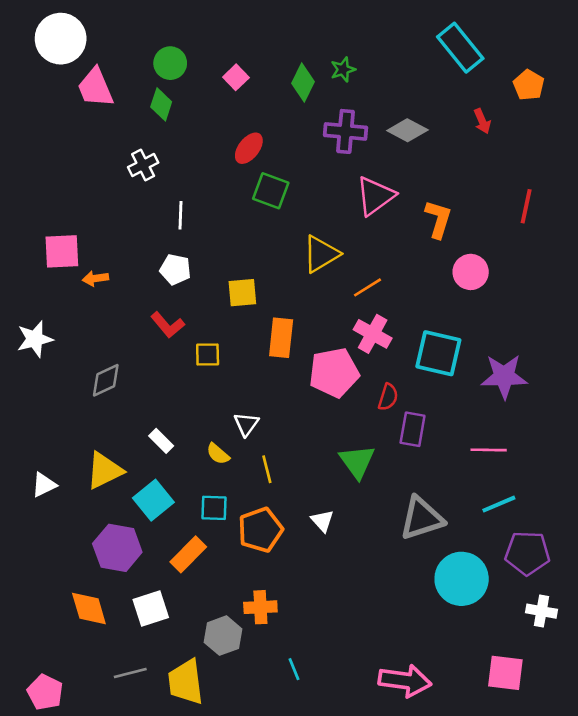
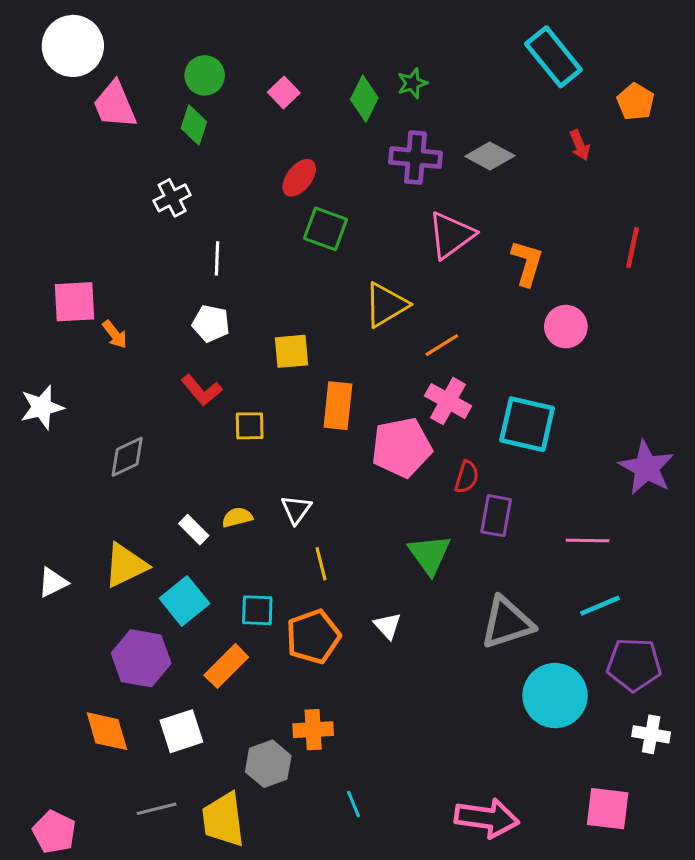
orange arrow: (95, 278) -> (115, 334), turned -120
purple star: (504, 376) -> (646, 468), moved, turned 30
yellow semicircle: (218, 454) -> (237, 517), moved, turned 125

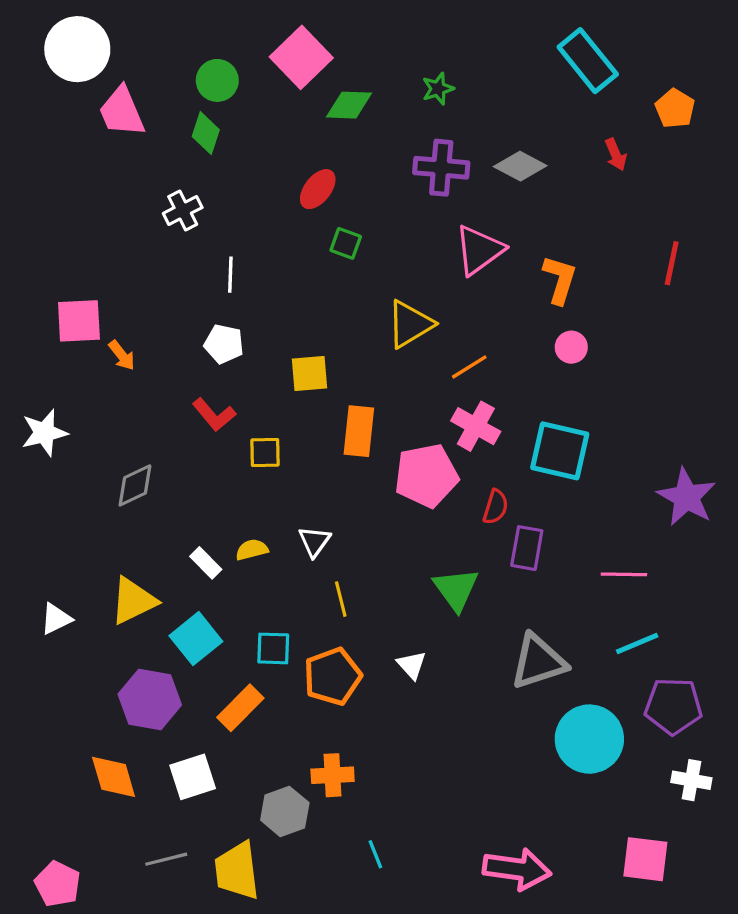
pink square: (284, 92) -> (301, 57), moved, size x1.8
green diamond: (364, 99) -> (349, 105), moved, turned 66
green square: (326, 229) -> (346, 243), size x0.7
pink circle: (566, 327) -> (571, 347), moved, size x0.7

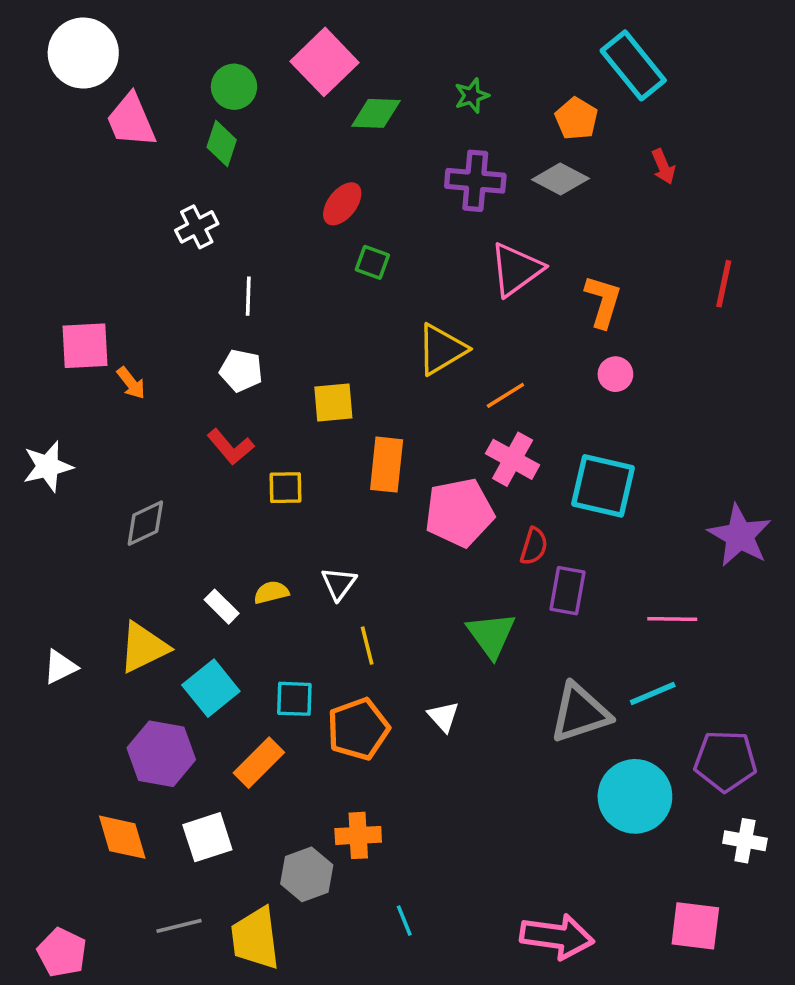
orange pentagon: (675, 108) -> (576, 119), moved
cyan line: (637, 644) -> (653, 693), moved

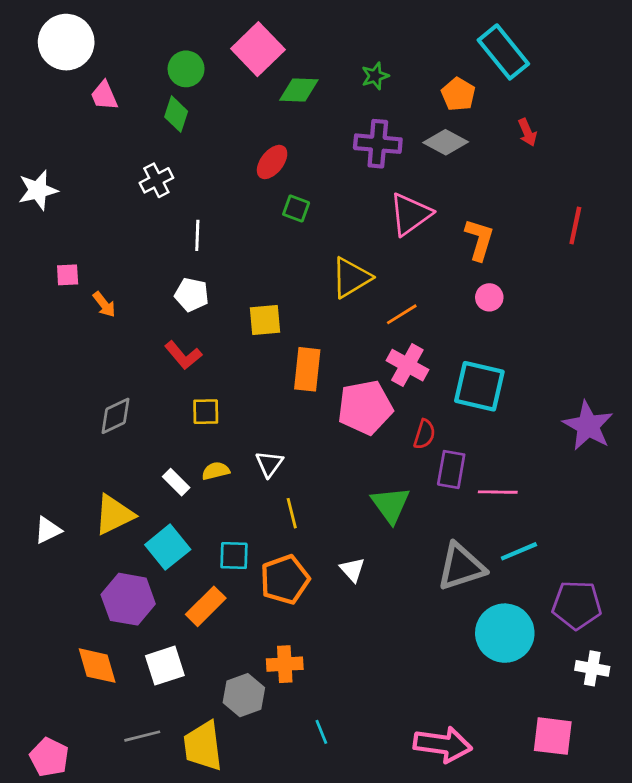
pink trapezoid: (131, 120) -> (104, 96), size x0.7
pink square: (85, 346) -> (68, 275), size x0.6
white star: (48, 466) -> (38, 190), moved
yellow square: (285, 488) -> (206, 412), moved
pink line: (672, 619) -> (498, 492), moved

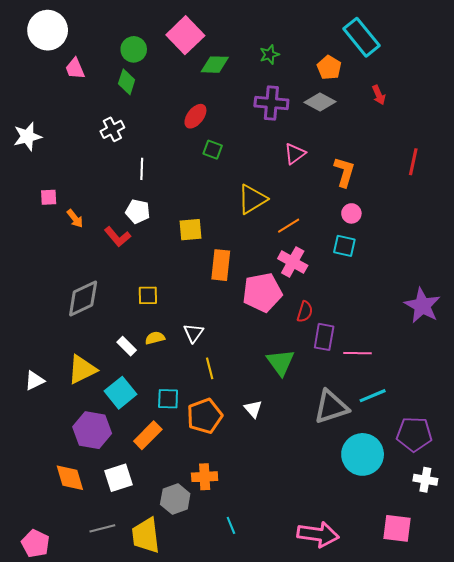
pink triangle: (410, 214) -> (295, 154), size x0.7
red L-shape: (183, 355) -> (117, 237), moved
cyan square: (479, 386) -> (344, 246), moved, size x0.6
gray diamond: (115, 416) -> (83, 298), size x1.4

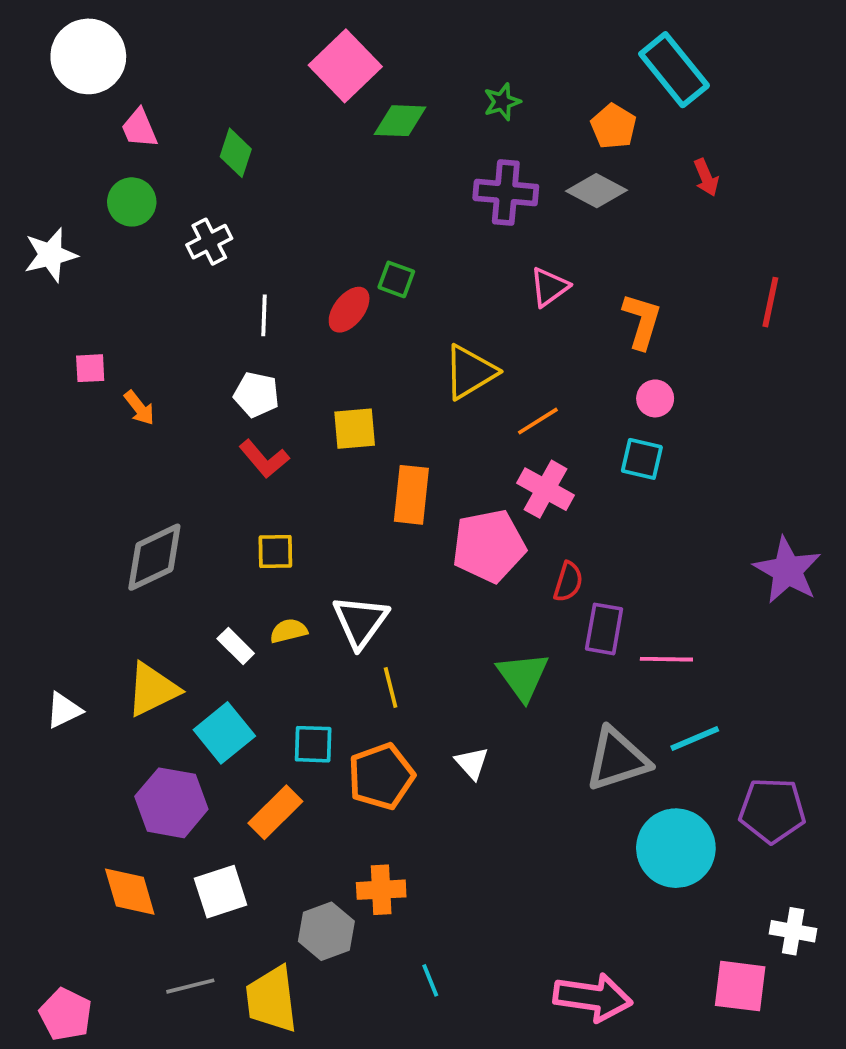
green circle: (134, 49) -> (132, 202), moved
red ellipse: (195, 116) -> (349, 310), moved
red L-shape: (117, 237) -> (264, 459), moved
white triangle: (193, 333) -> (360, 621), size x1.5
white cross: (425, 480) -> (793, 931), moved

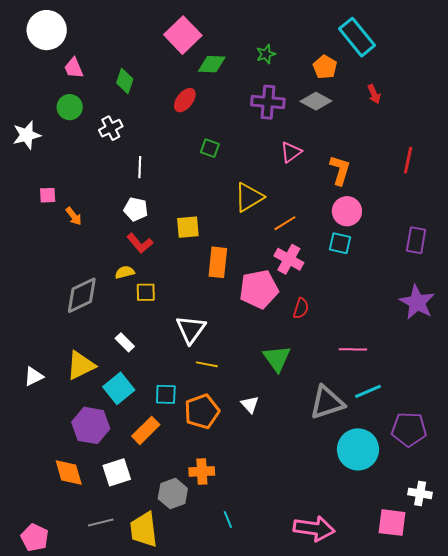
red ellipse: (349, 310) -> (185, 100), moved
pink circle: (655, 398) -> (347, 211), size x1.5
purple rectangle: (604, 629) -> (416, 240), moved
yellow semicircle: (289, 631) -> (125, 272), moved
yellow line: (391, 688) -> (207, 364), turned -65

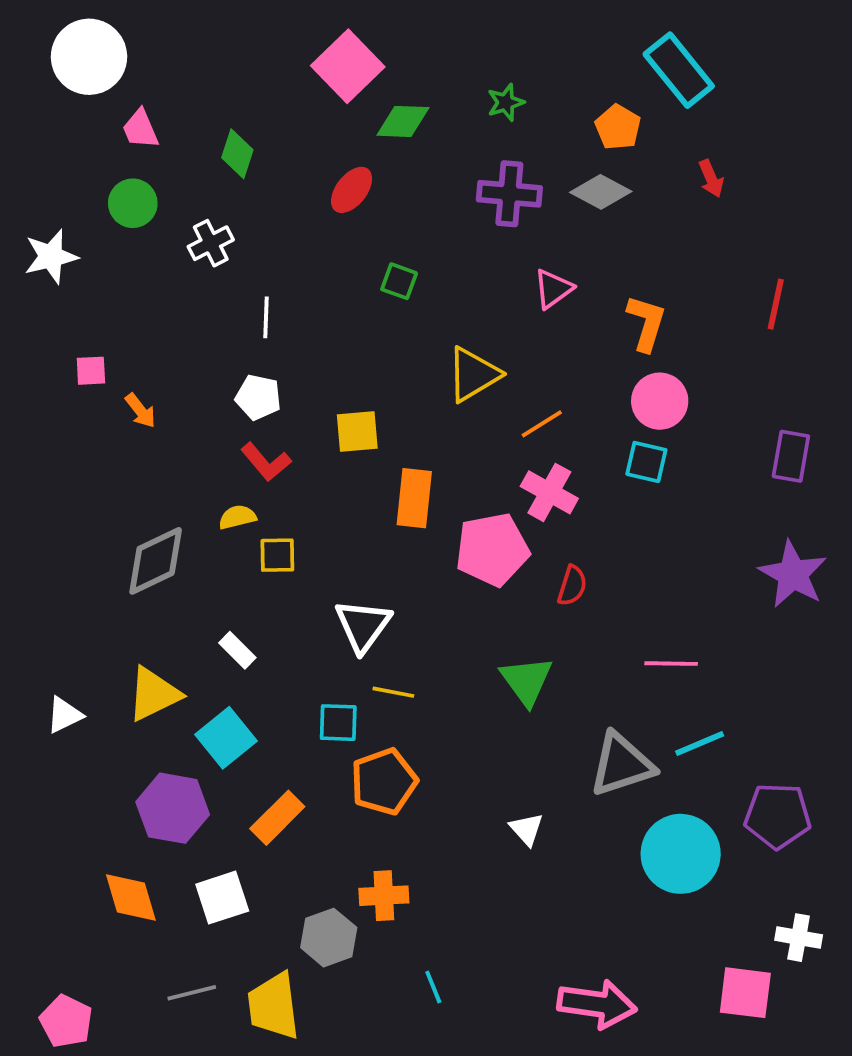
cyan square: (166, 394) -> (338, 723), moved
white triangle: (250, 404) -> (527, 829), moved

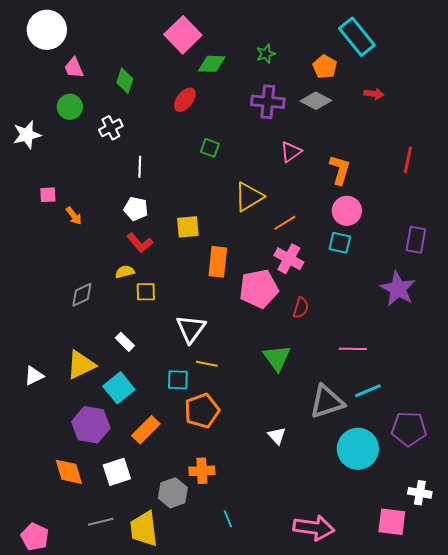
red arrow: (711, 179) -> (374, 94), turned -60
gray diamond: (156, 561) -> (82, 295), size x0.7
purple star: (793, 574) -> (398, 289), moved

